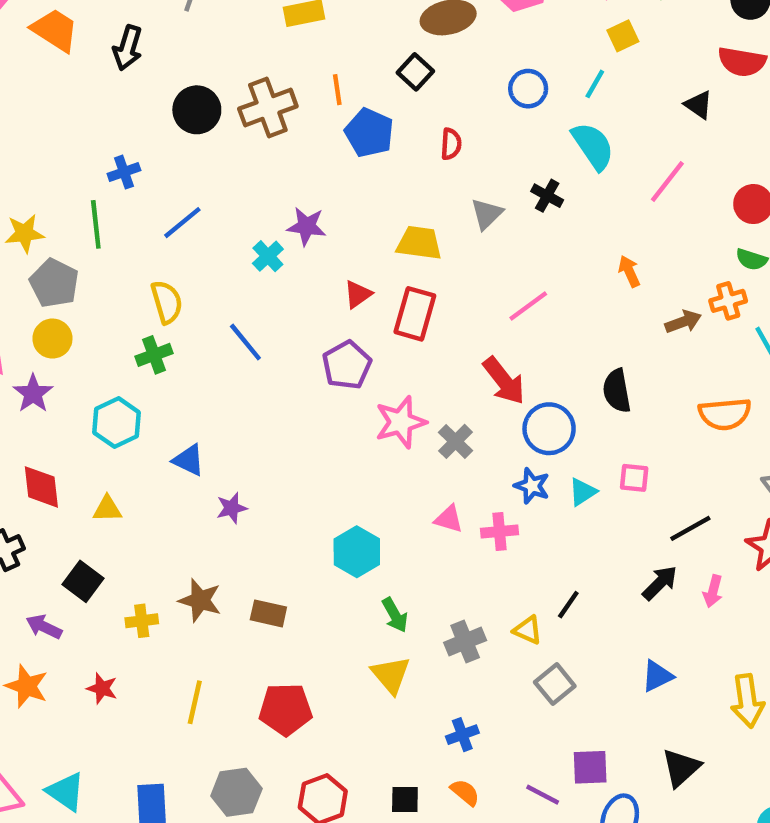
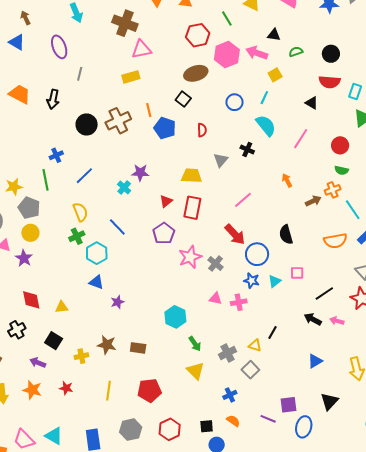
cyan hexagon: (117, 423) -> (97, 253), moved
black arrow: (660, 583) -> (313, 319), turned -102
pink arrow: (713, 591) -> (337, 321), turned 96
gray square: (555, 684) -> (250, 370), moved

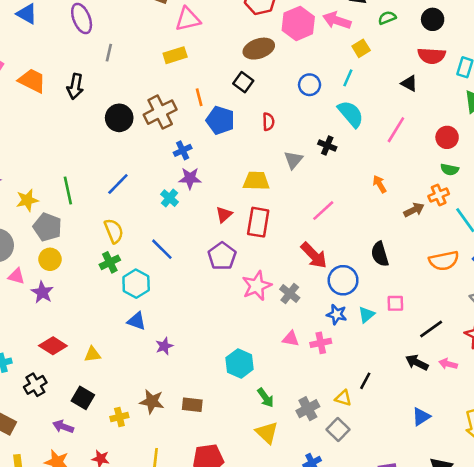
blue cross: (56, 155) -> (183, 150), moved
red diamond: (31, 300) -> (53, 346), turned -45

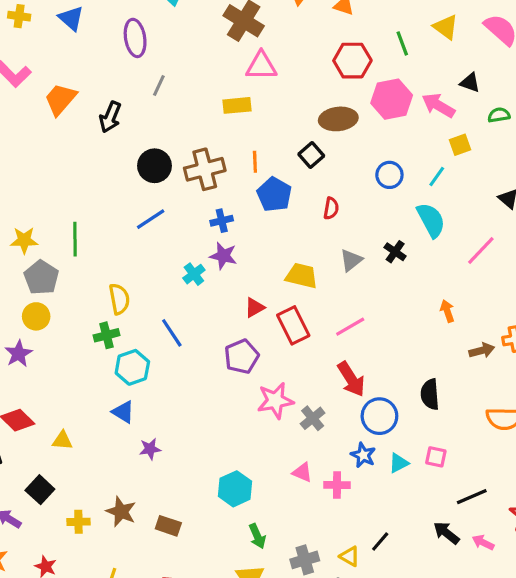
orange trapezoid: (32, 81) -> (60, 99), turned -88
blue line: (118, 184) -> (151, 219), moved
pink line: (323, 211) -> (350, 327), moved
red rectangle: (258, 222) -> (293, 325), turned -48

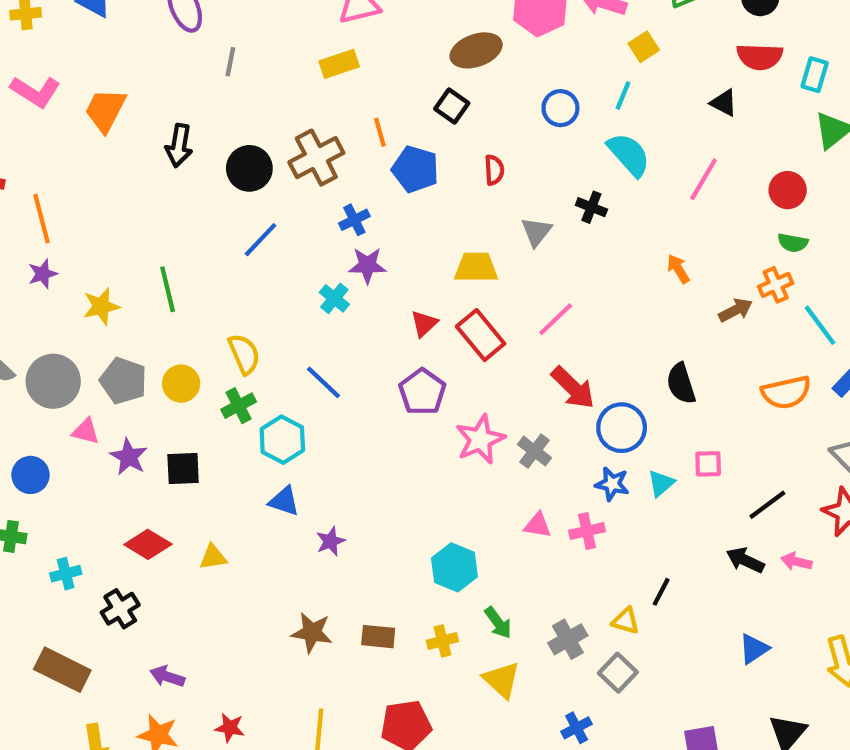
black arrow: (110, 117) -> (179, 146), moved
gray pentagon: (41, 277) -> (123, 381), moved
yellow circle: (36, 316) -> (181, 384), moved
black square: (40, 490) -> (183, 469), moved, turned -32
yellow cross: (78, 522) -> (442, 641), moved

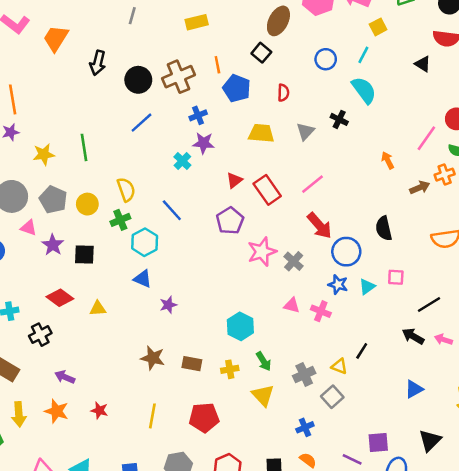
brown ellipse: (476, 50) -> (278, 21), turned -48
pink line: (704, 179) -> (426, 138), moved
yellow trapezoid: (476, 267) -> (261, 133), moved
pink cross: (587, 531) -> (321, 311), turned 30

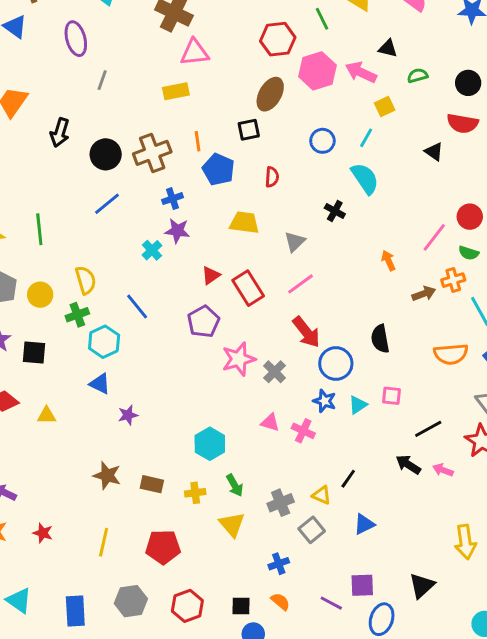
black square: (261, 53) -> (249, 130), turned 36
gray triangle: (305, 131) -> (295, 242), moved
blue triangle: (414, 389) -> (364, 524), moved

